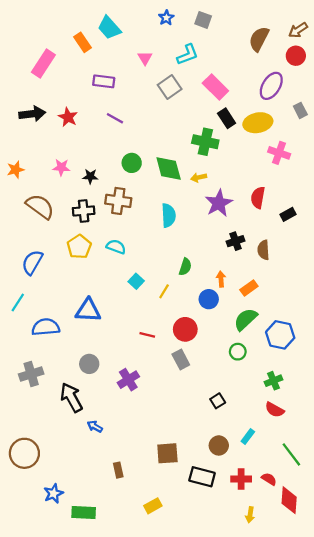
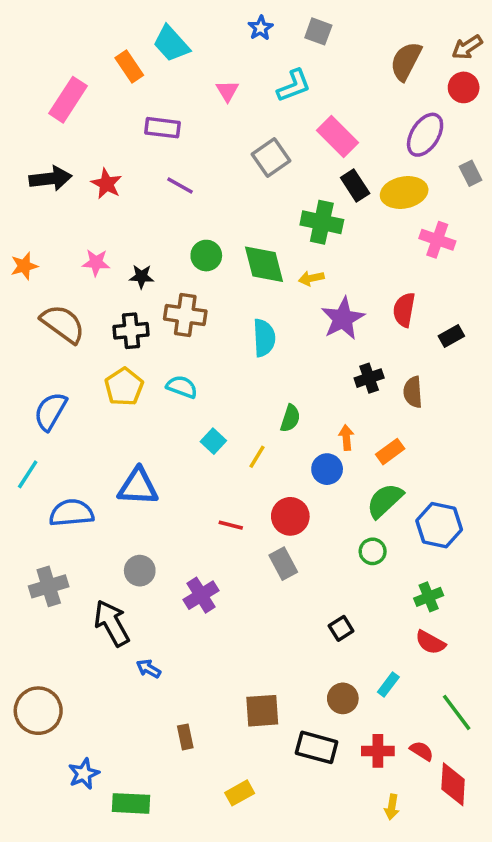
gray square: (170, 87) -> (271, 157), moved

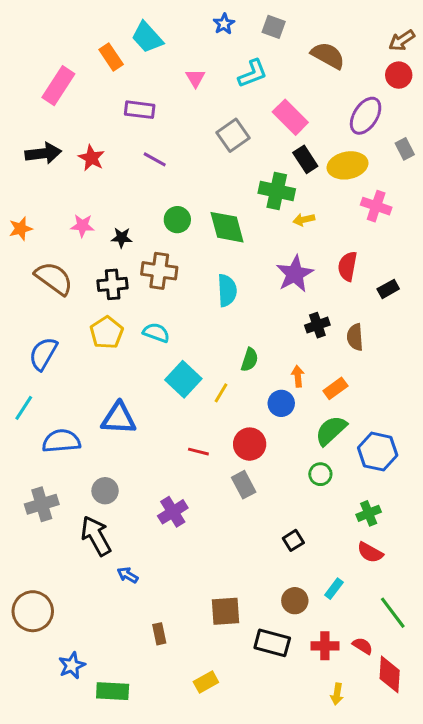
brown semicircle: (406, 61) -> (328, 55), moved, turned 92
yellow arrow: (311, 278) -> (304, 220), moved
cyan square: (213, 441) -> (183, 379), size x1.6
gray circle: (140, 571) -> (105, 491), moved

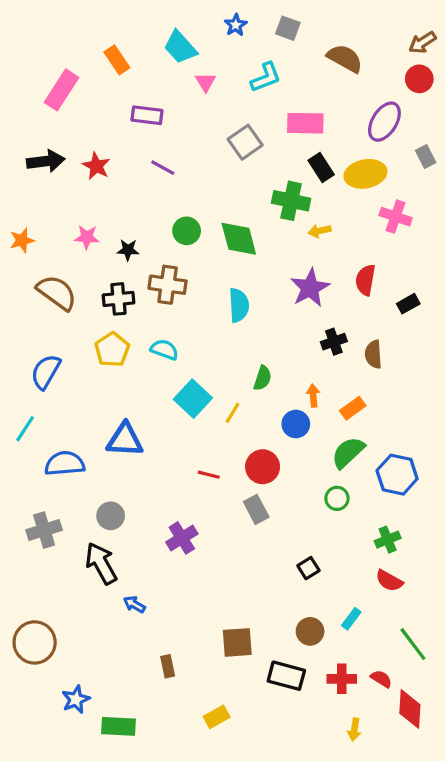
cyan trapezoid: (147, 37) -> (180, 47), moved
pink rectangle: (290, 117) -> (305, 123), turned -44

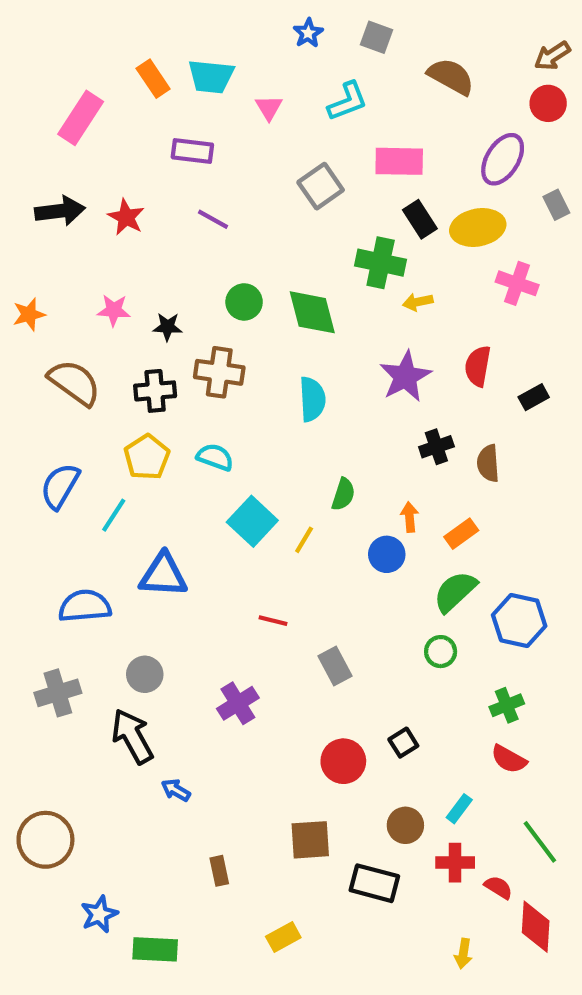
cyan trapezoid: (180, 47) -> (211, 76), moved, turned -42
cyan line: (25, 429) -> (114, 515), moved
red circle: (263, 467) -> (343, 761), moved
red cross: (342, 679) -> (455, 863), moved

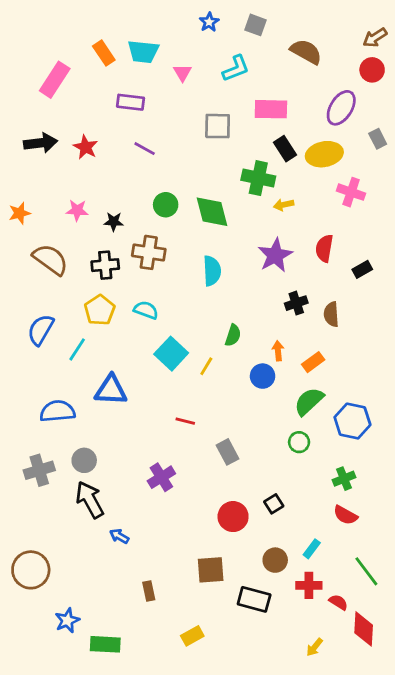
gray square: (321, 186) -> (218, 126), turned 36
gray circle: (145, 674) -> (84, 460), moved
yellow arrow: (463, 954) -> (315, 647), turned 30

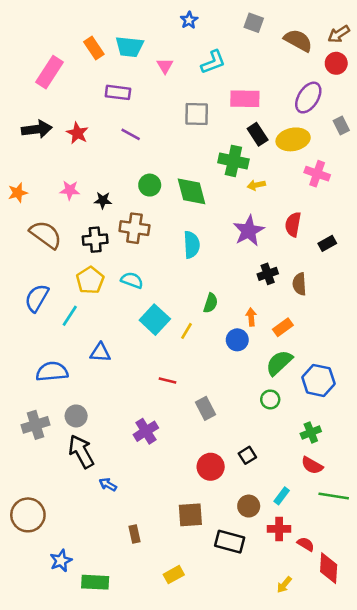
gray square: (256, 25) -> (254, 23), moved
brown semicircle: (306, 52) -> (298, 40), moved
blue triangle: (111, 390) -> (100, 353), size x0.7
green line: (366, 571) -> (334, 496), moved, turned -44

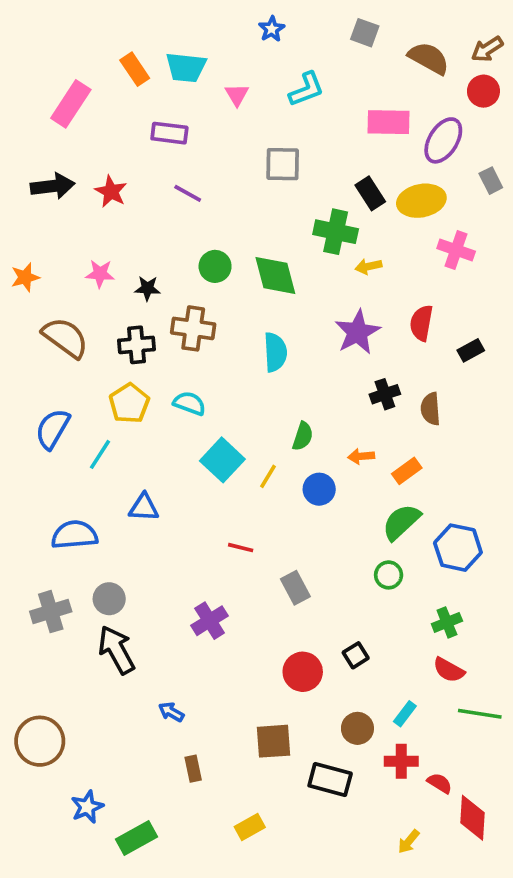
pink rectangle: (245, 99) -> (389, 122), moved
orange arrow: (251, 317) -> (361, 456), turned -90
blue circle: (237, 340) -> (319, 489), moved
blue arrow: (108, 484) -> (171, 712), moved
green rectangle: (95, 582) -> (137, 838), turned -32

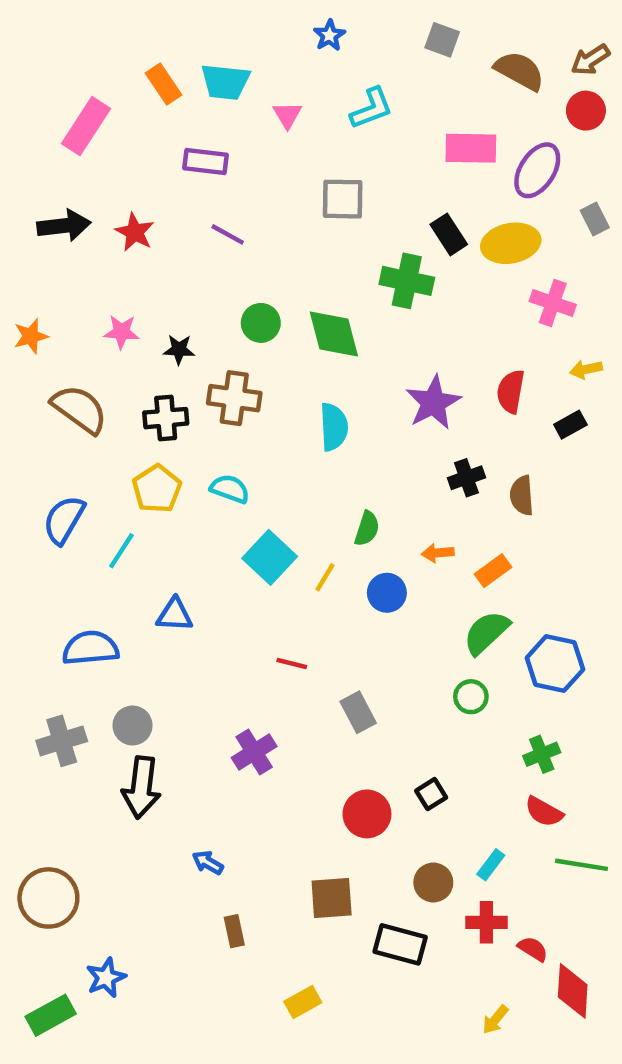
yellow arrow: (368, 266) -> (586, 369), moved
black arrow: (116, 650) -> (141, 787), turned -144
green rectangle: (137, 838) -> (51, 1015), moved

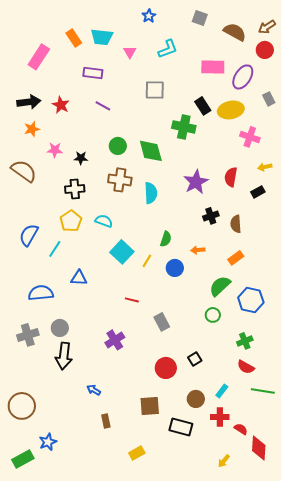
orange star: (31, 336) -> (32, 129), moved
brown cross: (234, 398) -> (120, 180), moved
brown semicircle: (79, 409) -> (24, 171), moved
orange rectangle: (493, 571) -> (236, 258), moved

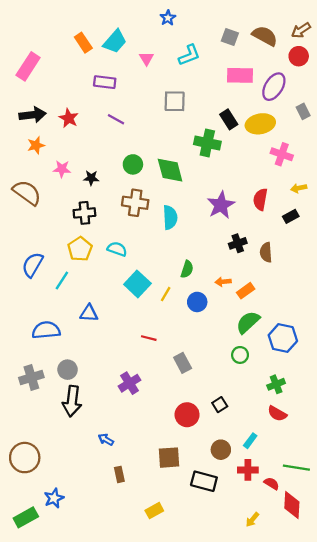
gray square: (200, 18) -> (230, 37), moved
cyan trapezoid: (102, 37) -> (115, 42), turned -55
pink rectangle: (39, 57) -> (28, 66), moved
orange rectangle: (236, 258) -> (246, 291), moved
green line: (263, 391) -> (296, 468), moved

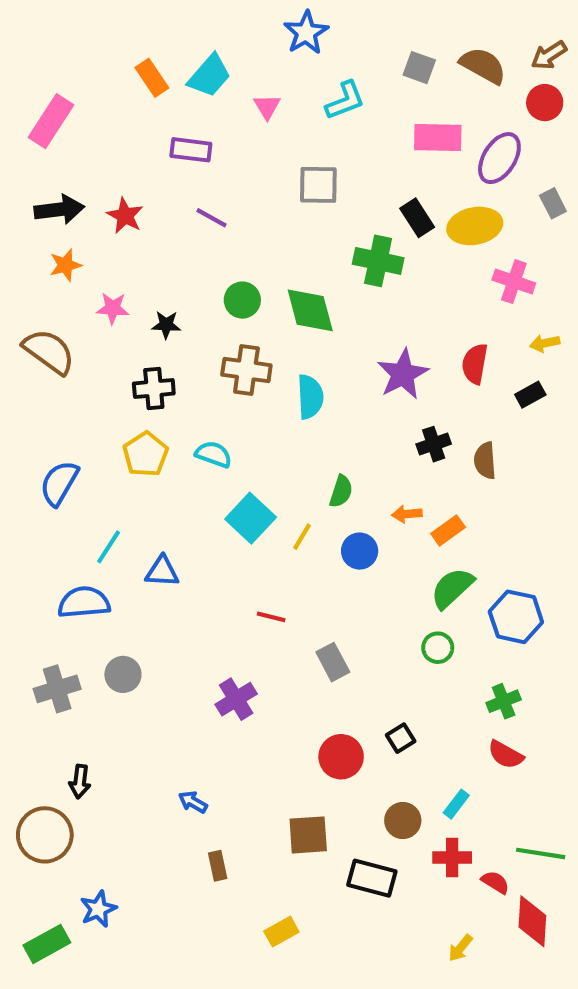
blue star: (168, 18) -> (306, 33), size x1.5
cyan line: (62, 281) -> (109, 547), moved
black arrow: (72, 401) -> (80, 781), moved, size x0.6

